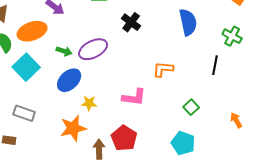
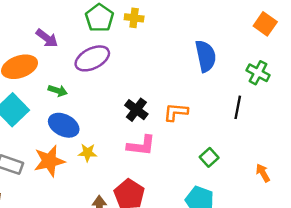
black cross: (131, 22) -> (136, 110), moved
purple ellipse: (93, 49) -> (92, 58), moved
blue ellipse: (69, 80) -> (64, 125), turned 70
orange star: (73, 128) -> (49, 161), moved

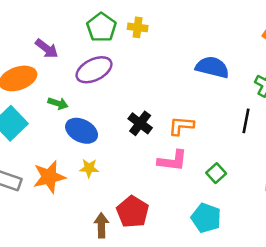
blue semicircle: (206, 56) -> (212, 67), turned -64
blue ellipse: (64, 125) -> (82, 131), moved
pink L-shape: (141, 145) -> (172, 161), moved

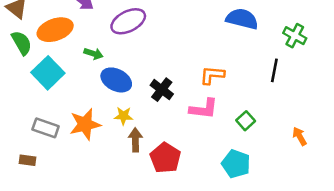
black cross: (140, 123) -> (162, 90), moved
brown arrow: (101, 225) -> (135, 140), moved

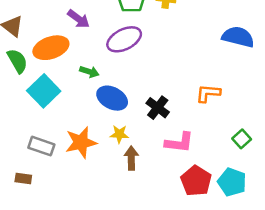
pink L-shape: (204, 109) -> (179, 142), moved
red pentagon: (165, 158) -> (196, 181), moved

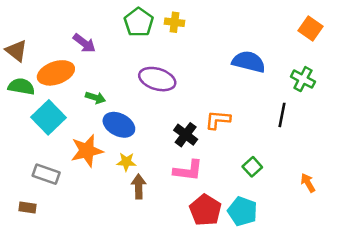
purple ellipse: (124, 39) -> (157, 79), moved, turned 44
green semicircle: (17, 61) -> (21, 86), turned -50
black cross: (158, 108) -> (186, 135), moved
orange star: (81, 142) -> (87, 151), moved

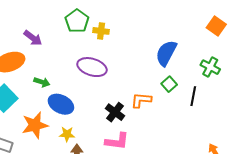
yellow cross: (175, 22) -> (101, 31), moved
blue semicircle: (249, 62) -> (166, 53), turned -76
green square: (252, 167) -> (169, 84), moved

